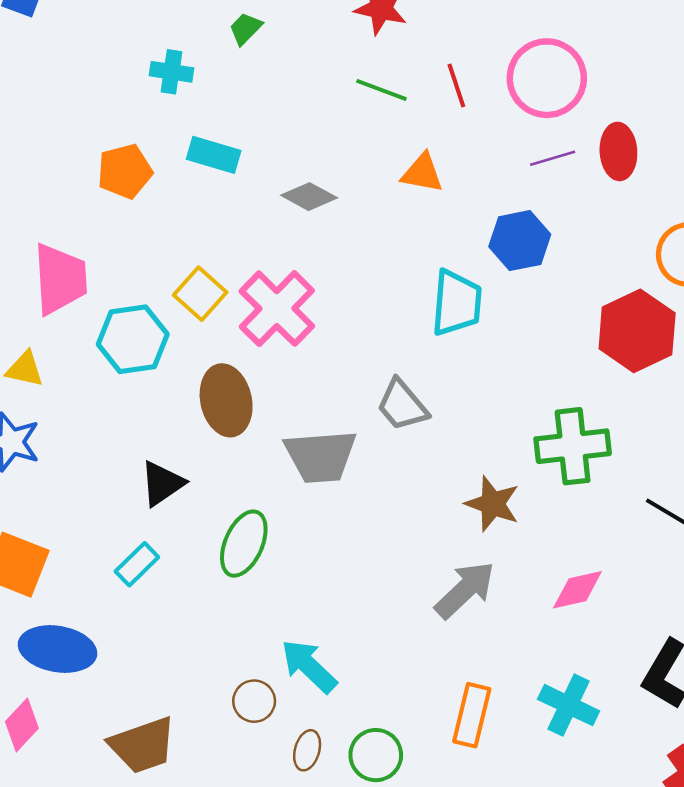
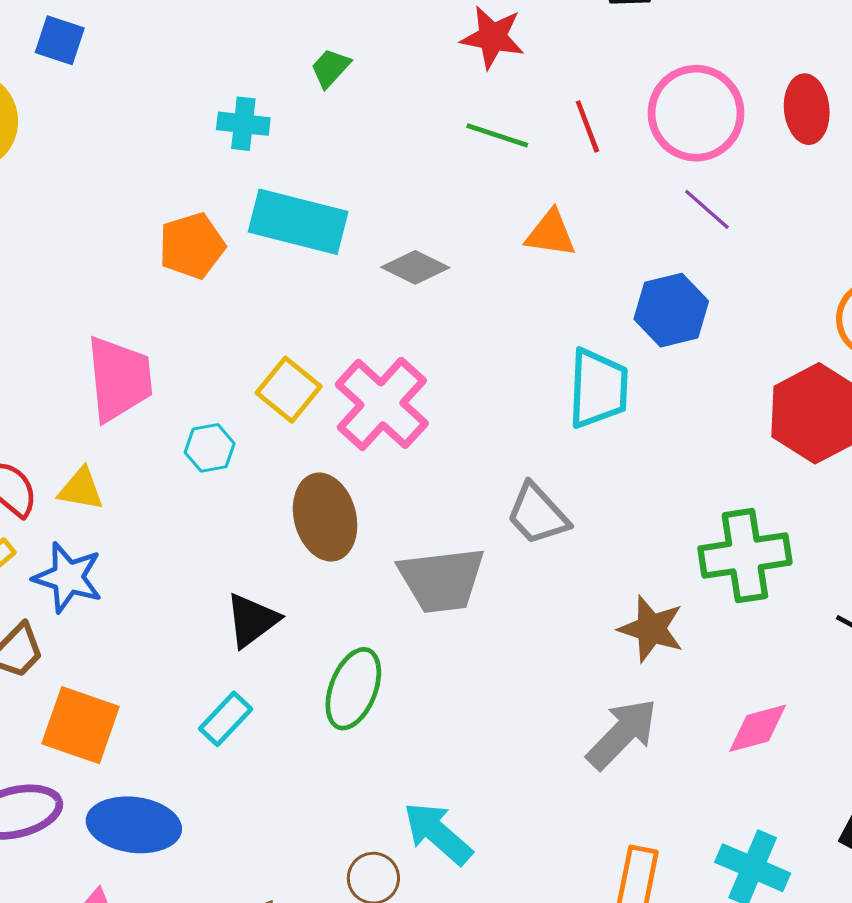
red ellipse: (618, 151) -> (807, 109), moved
cyan rectangle: (214, 155) -> (298, 222), size x1.5
purple line: (553, 158) -> (707, 209), turned 60
cyan hexagon: (133, 339) -> (210, 448), size x0.6

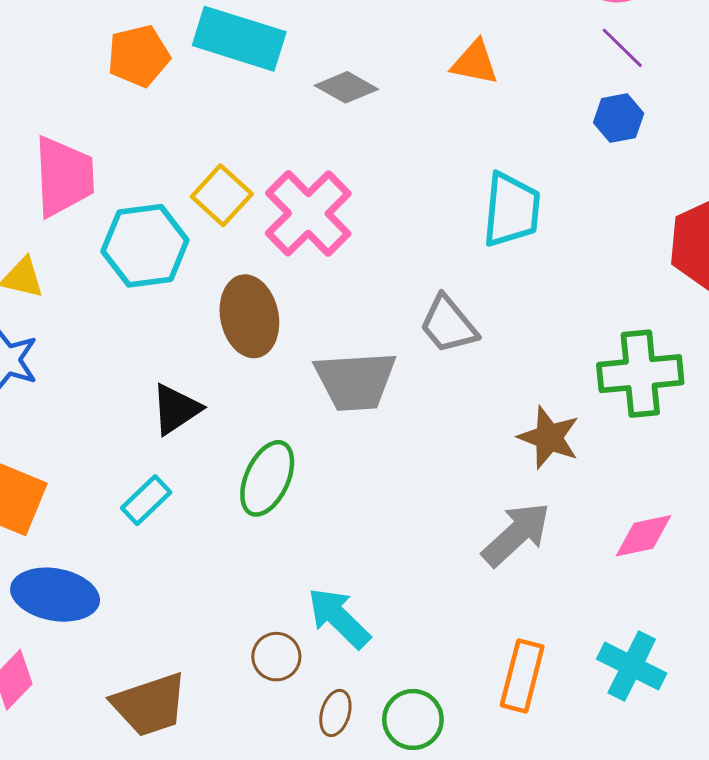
blue hexagon: (671, 310) -> (619, 118), moved, size x0.7
cyan hexagon: (210, 448) -> (145, 246), size x1.8

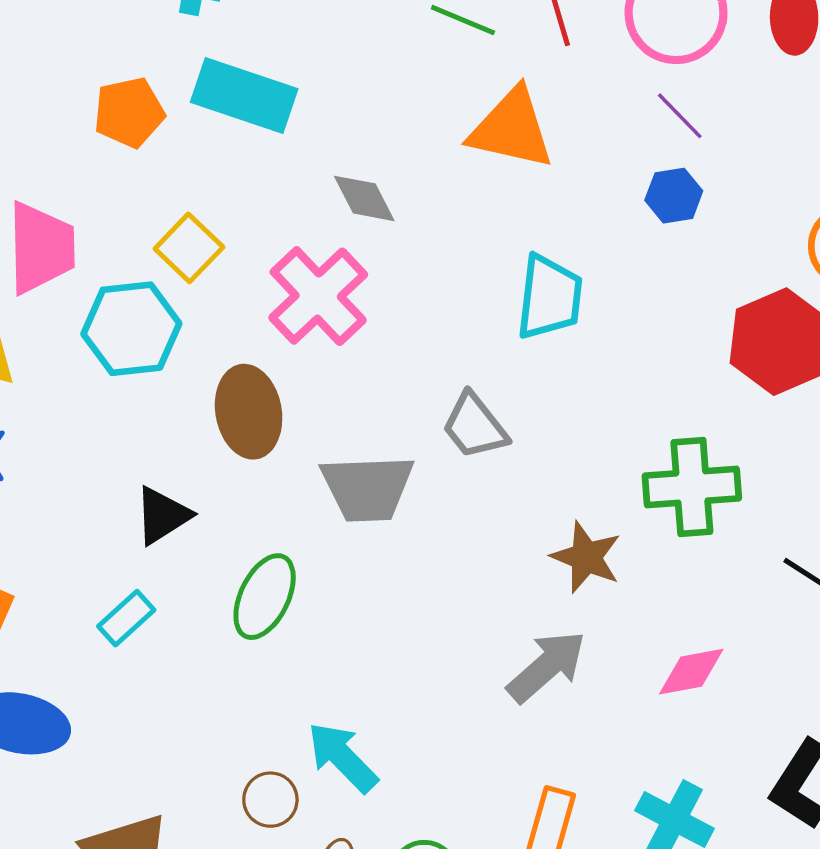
orange triangle: (475, 63) -> (512, 129), size x1.6
gray diamond: (346, 87) -> (364, 198), moved, turned 32
yellow square: (222, 195) -> (189, 248), moved

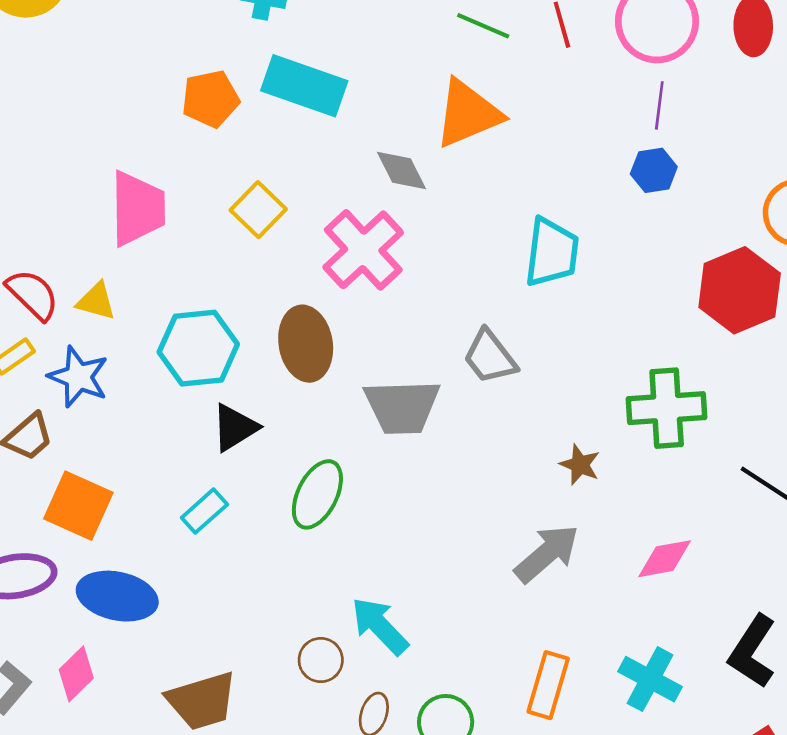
purple line: (680, 116) -> (659, 105), turned 51
orange triangle: (512, 129) -> (468, 114), moved, turned -36
cyan hexagon: (131, 329) -> (198, 348), moved
brown star: (586, 557) -> (580, 465), size x0.7

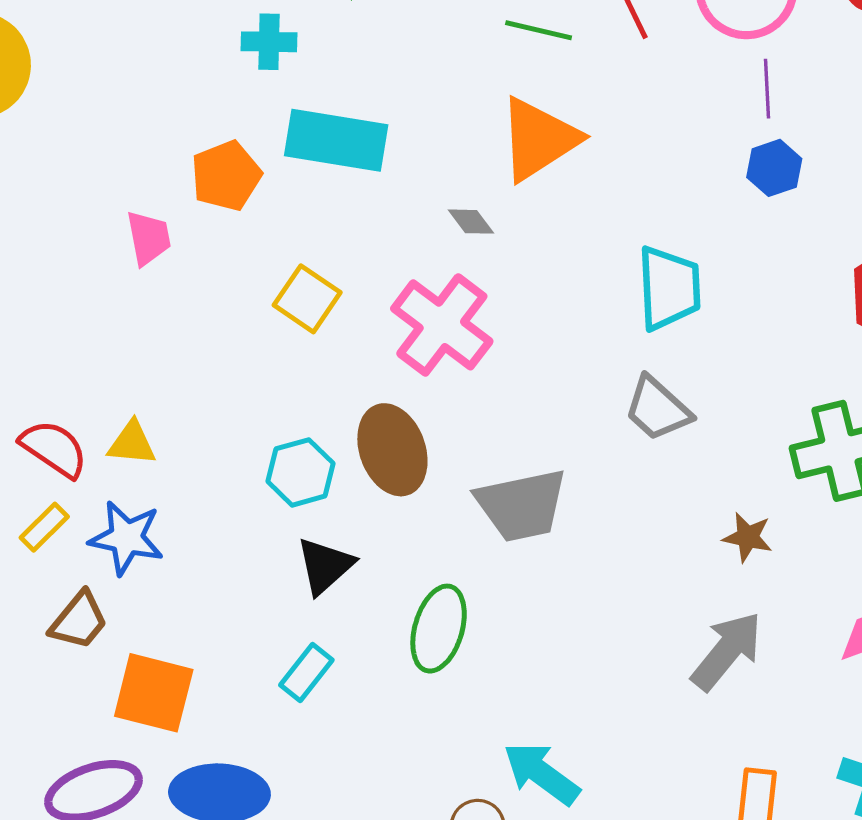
gray diamond: (402, 171) -> (471, 222), size x0.7
pink trapezoid: (138, 208) -> (149, 238), moved, size x0.6
cyan hexagon: (198, 348) -> (300, 472), moved, size x0.7
gray trapezoid: (490, 357) -> (657, 409), moved

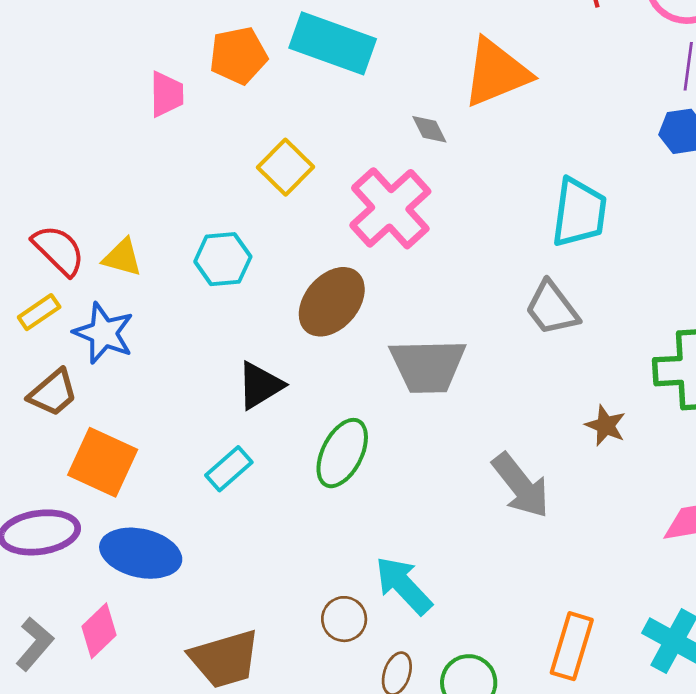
brown ellipse: (392, 450) -> (332, 302), turned 50
cyan hexagon: (300, 472) -> (223, 259), moved
gray arrow: (727, 651) -> (521, 486), moved, turned 92

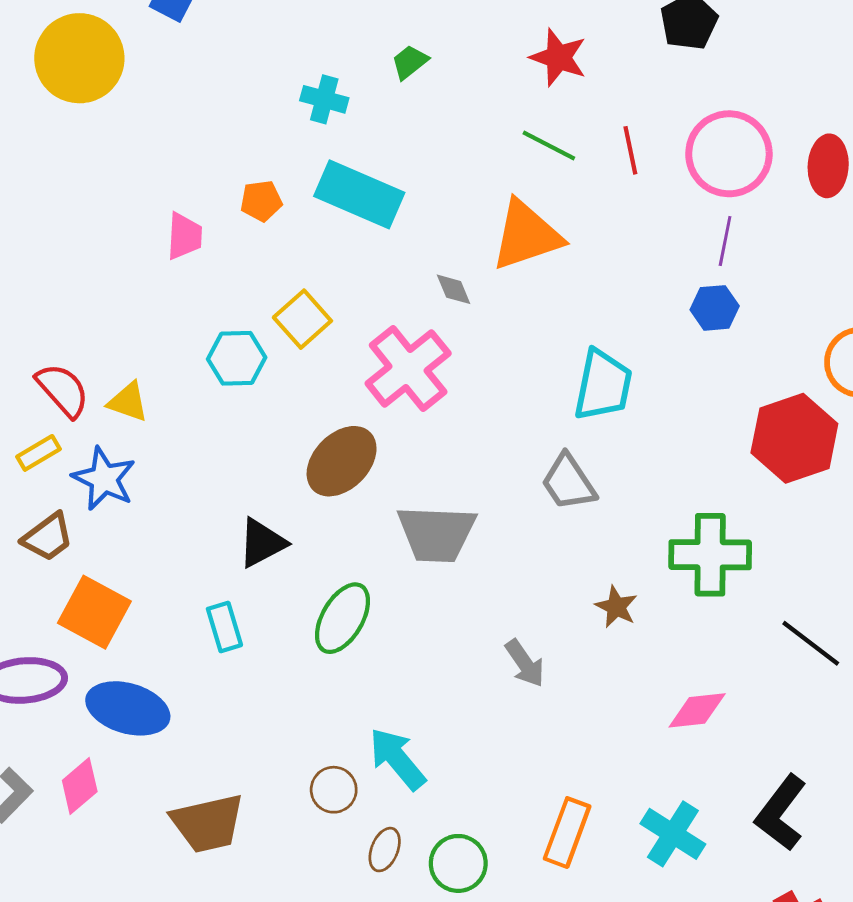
orange pentagon: (238, 56) -> (261, 201), size x0.7
cyan hexagon: (223, 259) -> (237, 358), moved
cyan rectangle: (229, 469) -> (224, 627), turned -69
gray arrow: (521, 486) -> (525, 663), size x0.7

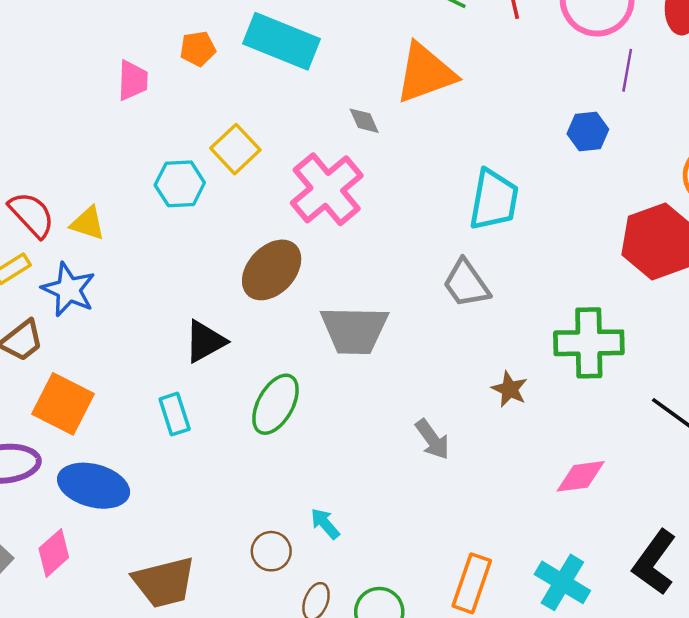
purple line: (725, 241) -> (627, 70), moved
cyan arrow: (397, 759) -> (325, 524), size x0.6

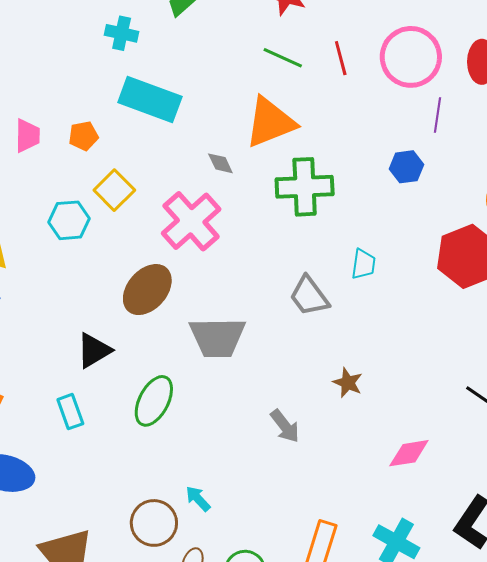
orange pentagon: (198, 49) -> (83, 136), moved
cyan trapezoid: (494, 200) -> (363, 264), moved, size x0.6
green cross: (589, 343) -> (305, 187), moved
brown circle: (271, 551) -> (154, 523), size x1.4

